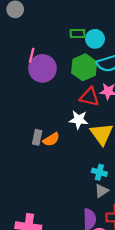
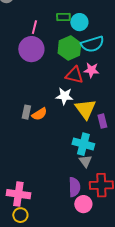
pink line: (32, 55) -> (34, 27), moved
cyan cross: (99, 172) -> (83, 144), size x1.5
gray triangle: (102, 191) -> (85, 161), turned -32

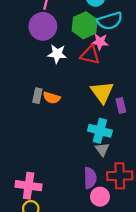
pink star: (91, 70) -> (100, 42), moved
white star: (64, 96) -> (57, 54), moved
orange semicircle: (39, 114) -> (52, 98), turned 49

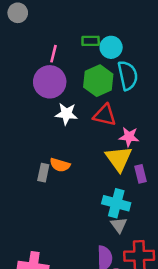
cyan semicircle: (110, 21) -> (128, 75), turned -85
pink star: (100, 42) -> (129, 137), moved
gray rectangle: (37, 96) -> (43, 173), moved

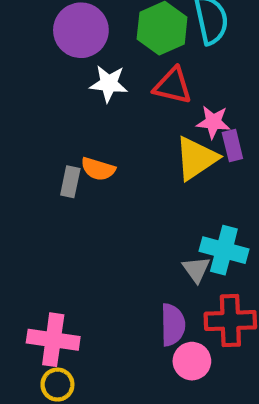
yellow triangle: (119, 159) -> (196, 158), turned 32
purple rectangle: (140, 174) -> (232, 145), moved
cyan cross: (116, 203) -> (224, 250), moved

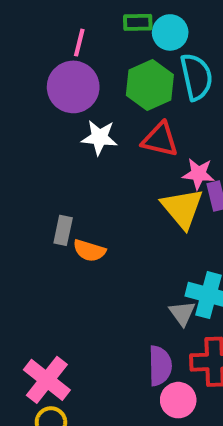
yellow triangle: (196, 158) -> (182, 208), turned -36
orange semicircle: (98, 169) -> (89, 251), moved
pink cross: (53, 340) -> (47, 380), turned 30

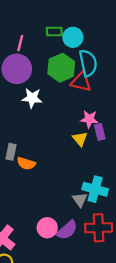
red triangle: (160, 139) -> (81, 82), moved
yellow triangle: (182, 208) -> (80, 139), size x0.6
purple semicircle: (160, 366) -> (67, 230), turned 50
pink circle: (178, 400) -> (47, 228), moved

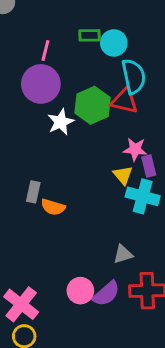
green hexagon: (61, 68) -> (93, 105), moved
white star: (32, 98) -> (61, 122), turned -30
cyan cross: (95, 189) -> (143, 196), moved
gray triangle: (80, 200) -> (123, 254), turned 49

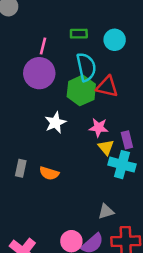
cyan circle: (114, 43) -> (115, 40), moved
cyan semicircle: (134, 76) -> (86, 67), moved
white star: (61, 122) -> (55, 123), moved
pink star: (135, 149) -> (99, 128), moved
gray rectangle: (33, 192) -> (21, 168), moved

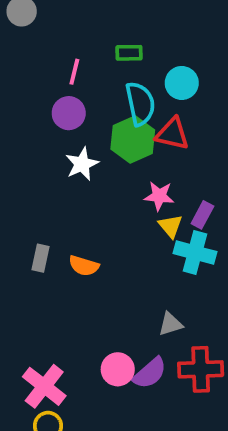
cyan circle: (115, 40) -> (182, 83), moved
purple circle: (39, 73) -> (69, 113), size x0.7
white star: (55, 123) -> (82, 164), moved
purple rectangle: (127, 140) -> (202, 215), turned 42

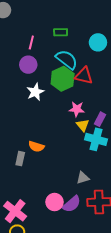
cyan circle: (182, 83) -> (98, 42), moved
cyan semicircle: (140, 104) -> (67, 60), turned -40
gray rectangle: (40, 258) -> (20, 159), moved

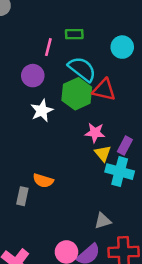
pink line: (31, 42) -> (48, 47), moved

